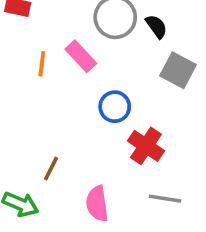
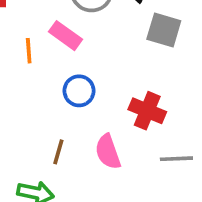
blue circle: (115, 107) -> (79, 91), moved
pink semicircle: (97, 204) -> (108, 152), moved

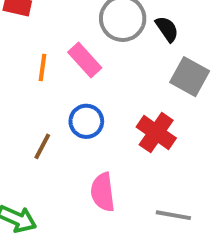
red cross: (147, 111) -> (156, 132), moved
brown line: (58, 152) -> (42, 146), moved

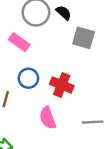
red cross: (156, 132) -> (62, 85), moved

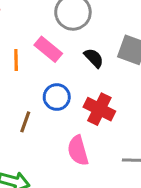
black semicircle: (64, 13) -> (94, 58), moved

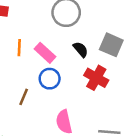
pink rectangle: (48, 49) -> (45, 53), moved
red cross: (99, 109) -> (96, 78), moved

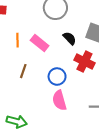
blue circle: (50, 79) -> (57, 77), moved
brown line: (24, 97) -> (23, 71), moved

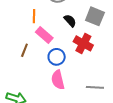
orange line: (17, 40) -> (34, 16), moved
pink rectangle: (40, 43) -> (44, 35), moved

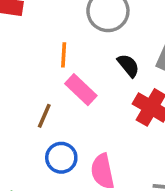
blue circle: (57, 57) -> (61, 158), moved

